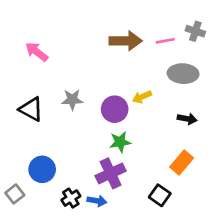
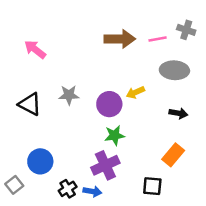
black square: (160, 195) -> (152, 186), turned -30

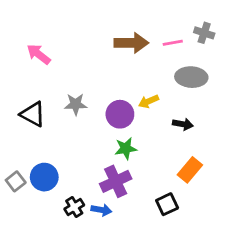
black arrow: (178, 113) -> (183, 124), moved
gray square: (14, 185) -> (16, 181), moved
black square: (152, 186) -> (167, 204), turned -30

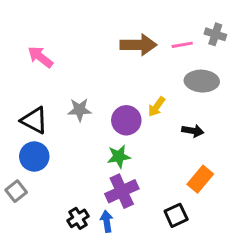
yellow arrow: (148, 101) -> (157, 107), turned -30
green star: (126, 148) -> (119, 157), moved
blue circle: (44, 177) -> (34, 157), moved
blue arrow: (101, 210) -> (107, 221), turned -108

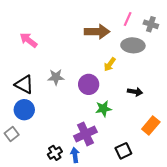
pink line: (182, 45) -> (128, 19), moved, turned -56
gray ellipse: (202, 81) -> (133, 45), moved
yellow arrow: (157, 107) -> (110, 64), moved
green star: (119, 157) -> (103, 109), moved
orange rectangle: (200, 179) -> (151, 126), moved

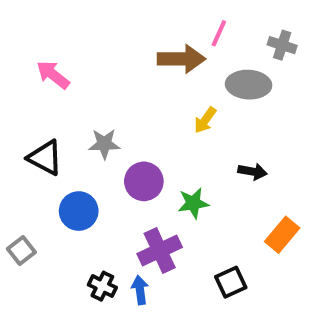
pink line: (128, 19) -> (219, 33), moved
purple circle: (89, 84) -> (144, 181), moved
blue circle: (24, 110) -> (79, 211), moved
black cross: (55, 153) -> (102, 286), turned -32

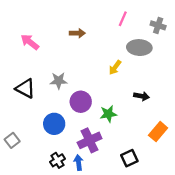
brown arrow: (181, 59) -> (77, 33), moved, size x0.6
blue circle: (79, 211) -> (54, 124), moved
black cross: (102, 286) -> (57, 160), turned 32

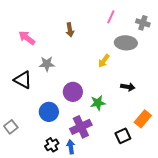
brown arrow: (77, 33) -> (70, 30), turned 80
gray star: (59, 81) -> (47, 64), moved
black square: (129, 158) -> (123, 136), moved

